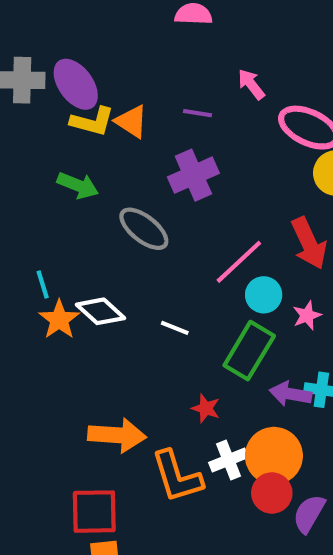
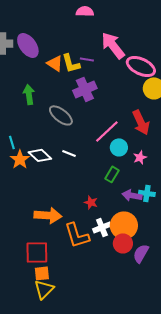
pink arrow: (251, 84) -> (113, 45), size x1.8
yellow L-shape: (92, 121) -> (71, 63), moved, turned 60
green arrow: (78, 185) -> (29, 94), turned -120
white line: (175, 328) -> (69, 153), moved
green rectangle: (249, 351) -> (112, 174), size x0.6

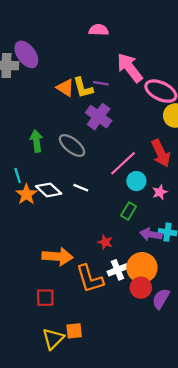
purple ellipse: (28, 45) -> (26, 54), moved
purple cross: (85, 89) -> (99, 117), turned -30
green arrow: (29, 94) -> (36, 141), moved
red square: (37, 252) -> (45, 298), size x0.7
orange square: (42, 273) -> (74, 331), moved

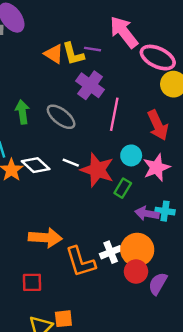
pink line: (123, 163) -> (114, 114), moved, turned -36
pink star: (160, 192) -> (157, 168), size x1.6
red star: (105, 242) -> (97, 170), moved, size x2.0

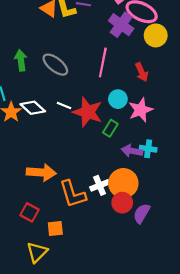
purple cross: (90, 85) -> (121, 25), moved
red arrow: (158, 125) -> (142, 72), size x0.7
red square: (32, 282) -> (29, 212), turned 30
orange square: (63, 319) -> (55, 229), moved

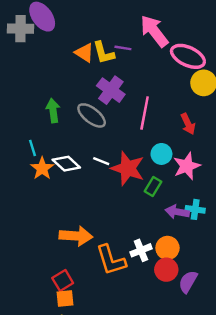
purple cross: (121, 25) -> (111, 90), moved
orange circle: (123, 183) -> (167, 248), size x0.7
red square: (29, 212) -> (63, 280), turned 30
orange square: (55, 229) -> (65, 299), moved

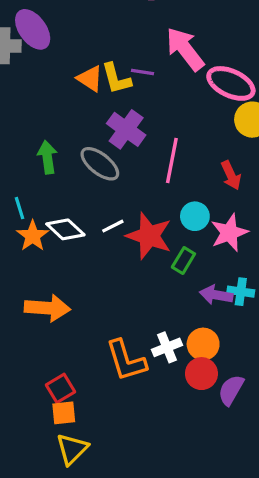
white line: (101, 161) -> (113, 226), turned -49
orange arrow: (76, 236) -> (47, 308), moved

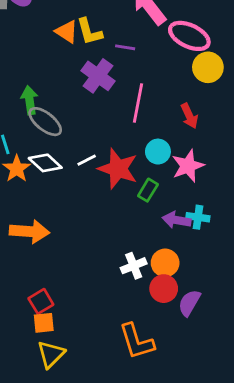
purple line: (142, 72) -> (125, 47), moved
gray ellipse: (100, 164) -> (45, 122), moved
orange L-shape: (126, 360) -> (137, 341), moved

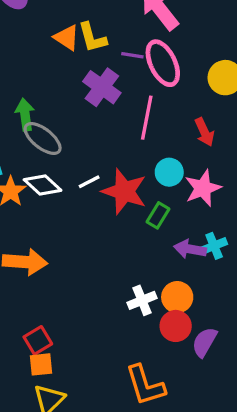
pink ellipse: (189, 36) -> (163, 63), moved, turned 39
cyan cross: (198, 217) -> (214, 246), turned -30

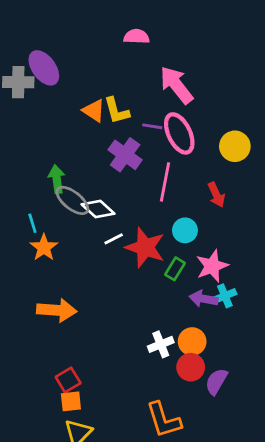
white diamond: (43, 185) -> (98, 209), moved
pink star: (203, 188) -> (212, 266), moved

